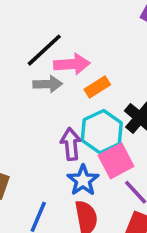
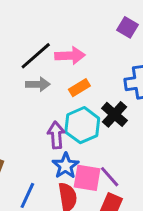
pink arrow: (72, 64) -> (70, 56), moved
pink square: (116, 161) -> (87, 178), moved, turned 36

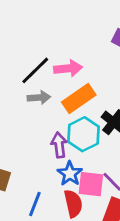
orange rectangle: (79, 88) -> (79, 99), size x1.6

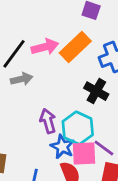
orange rectangle: (79, 99) -> (75, 47), moved
cyan hexagon: (83, 134) -> (78, 128), moved

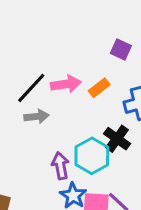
orange rectangle: (75, 47) -> (99, 88), size x0.6
cyan hexagon: (78, 128) -> (92, 156), moved

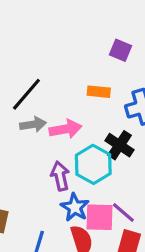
pink arrow: (66, 84) -> (65, 129), moved
orange rectangle: (99, 88) -> (99, 92), turned 45

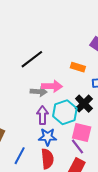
gray arrow: (33, 124) -> (39, 92), moved
blue star: (75, 207) -> (48, 137), turned 30
pink square: (100, 217) -> (82, 133), moved

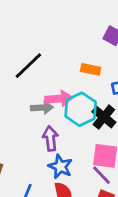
cyan hexagon: (65, 112) -> (81, 109), moved
blue star: (48, 137) -> (60, 167), turned 30

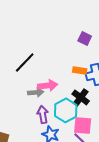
orange rectangle: (91, 69) -> (80, 70), moved
cyan hexagon: (81, 109) -> (66, 110), moved

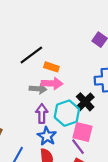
orange rectangle: (80, 70) -> (51, 67), moved

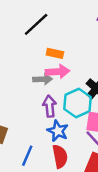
black line: (31, 55) -> (36, 24), moved

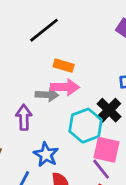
purple arrow: (50, 106) -> (24, 117), moved
blue star: (58, 131) -> (46, 155), moved

